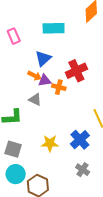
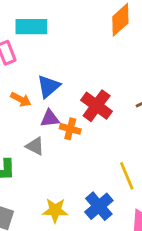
cyan rectangle: (54, 28) -> (31, 27), moved
red cross: (76, 71) -> (97, 106), turned -30
orange arrow: (35, 76) -> (21, 99), moved

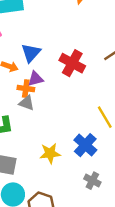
orange cross: (70, 129) -> (26, 89), moved

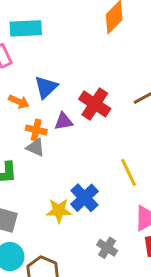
purple triangle: (36, 79) -> (63, 121), moved
blue cross: (85, 145) -> (84, 198), moved

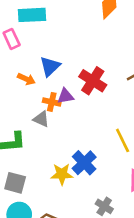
orange cross: (36, 130) -> (52, 102), moved

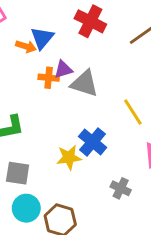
orange arrow: (26, 79) -> (26, 46), moved
red cross: (93, 81) -> (90, 21), moved
gray triangle: (41, 119) -> (85, 83), moved, size x1.5

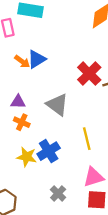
red cross: (90, 21) -> (89, 74), moved
purple triangle: (63, 69) -> (18, 102), moved
orange cross: (49, 78) -> (22, 122), moved

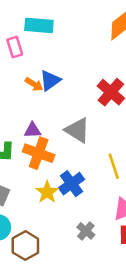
orange cross: (22, 122) -> (39, 153), size x1.6
yellow star: (27, 157) -> (47, 192), turned 30

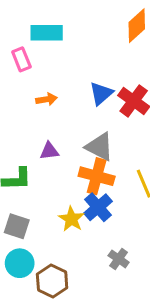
blue triangle: (50, 80) -> (101, 93), moved
orange arrow: (34, 84) -> (46, 99), turned -36
orange cross: (39, 153) -> (97, 176), moved

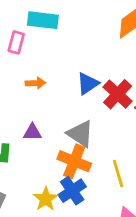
pink rectangle: (21, 59) -> (16, 42), turned 30

